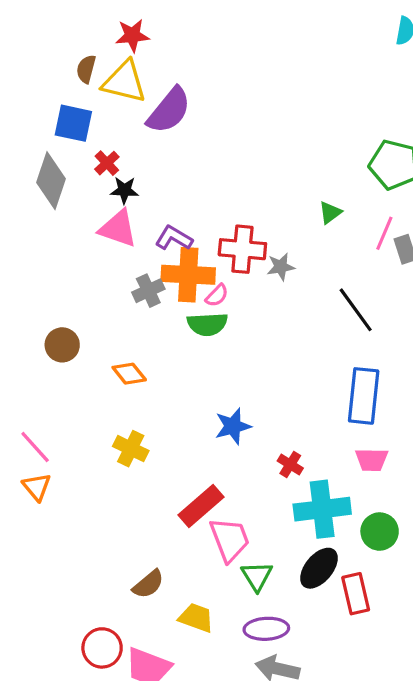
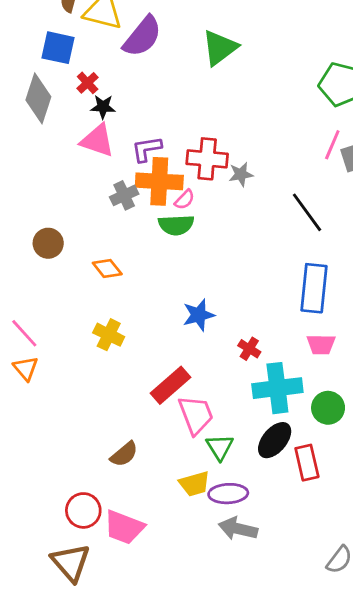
green triangle: (330, 213) -> (220, 48), moved, size x1.8
purple L-shape: (174, 238) -> (147, 149), turned -40
yellow trapezoid: (196, 618) -> (194, 484), moved, turned 144

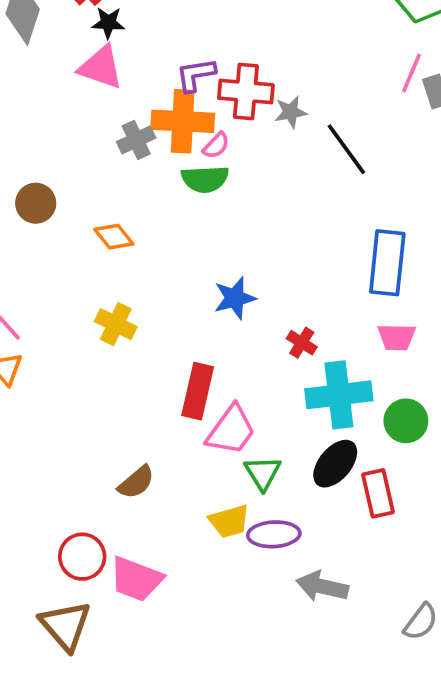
purple L-shape: (147, 149) -> (196, 75), moved
black line: (307, 212) -> (346, 149), moved
red rectangle: (171, 385) -> (198, 391), turned -36
pink trapezoid: (196, 415) -> (231, 430), turned 57
gray arrow: (238, 529) -> (322, 586), moved

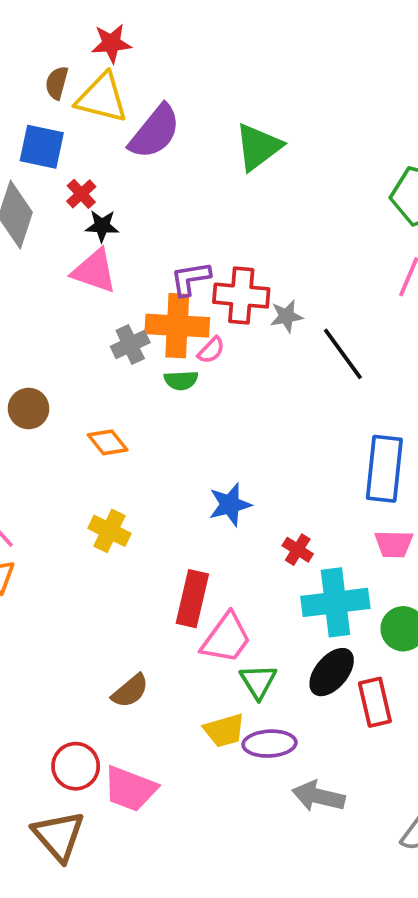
green semicircle: (205, 179) -> (181, 380), moved, size x0.7

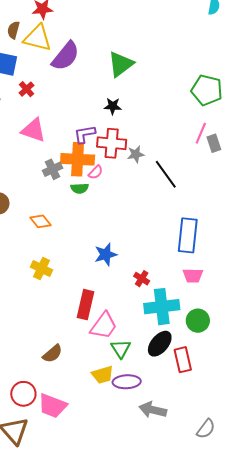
black star: (102, 226) -> (113, 106), moved

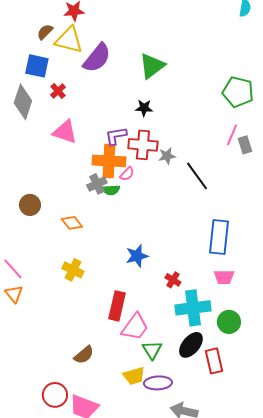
brown semicircle: (13, 30) -> (45, 32), turned 30
gray cross: (53, 169) -> (97, 184), moved

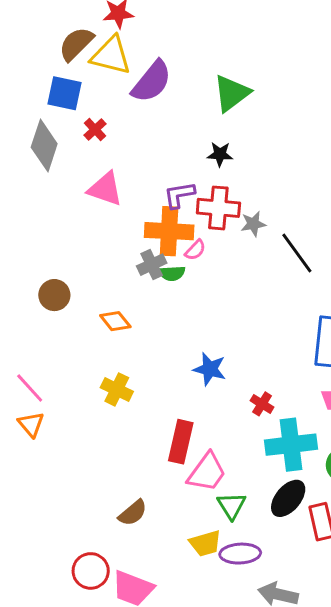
brown semicircle: (45, 32) -> (76, 44), size x1.5
blue star: (137, 256) -> (210, 369), turned 30

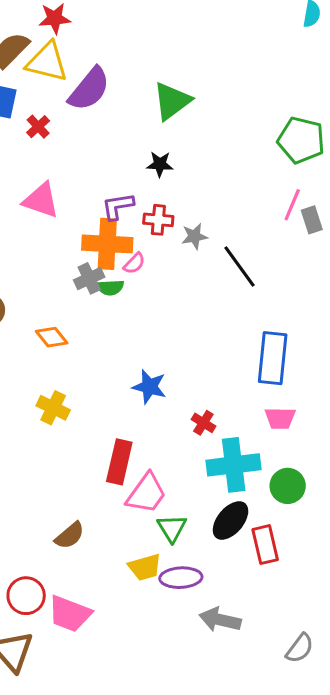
red cross: (95, 130) -> (38, 127), moved
red cross: (218, 208) -> (158, 220), size x0.7

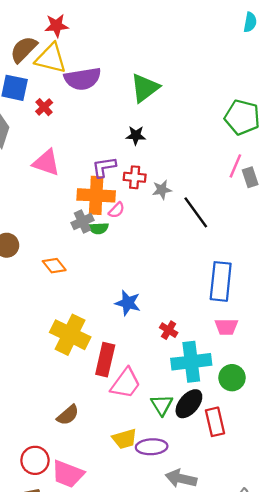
purple semicircle: (89, 89) -> (83, 79), turned 42
yellow cross: (53, 408) -> (70, 335), moved, size x1.6
green triangle: (172, 528) -> (162, 405), moved

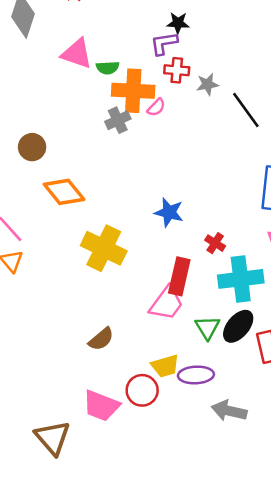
purple L-shape: (104, 167) -> (164, 43), moved
green semicircle: (98, 228) -> (108, 68), moved
orange diamond: (54, 266) -> (64, 192), moved, size x1.5
red rectangle: (105, 360) -> (179, 276), moved
red circle: (35, 460) -> (142, 390), moved

